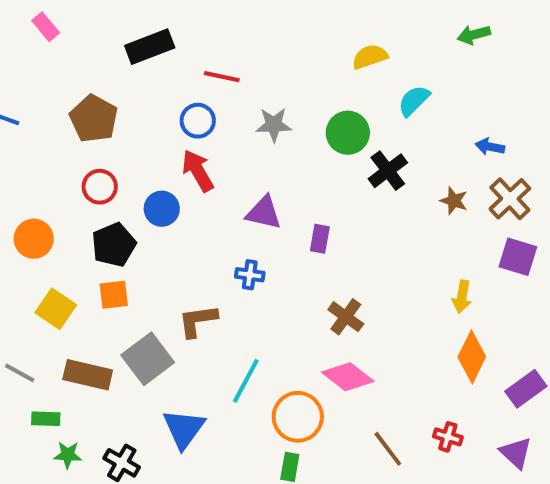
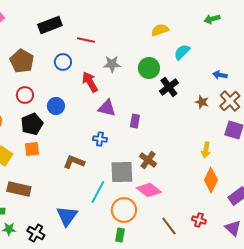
blue circle: (198, 121) -> (63, 62), moved
red arrow: (198, 171) -> (90, 82), moved
brown L-shape: (198, 321) -> (74, 162), turned 30
gray square: (148, 359) -> (122, 172), moved, turned 35

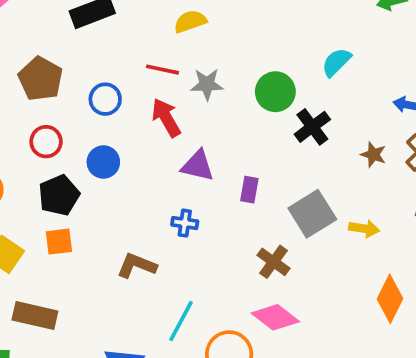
yellow semicircle: (160, 30) -> (190, 21), moved
red line: (86, 40) -> (163, 70), moved
blue circle: (63, 62) -> (105, 99), moved
yellow arrow: (206, 150) -> (364, 229), moved, turned -91
gray square: (122, 172) -> (312, 214), moved, turned -30

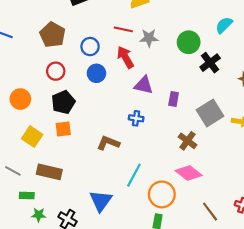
blue circle: (103, 162) -> (96, 73), moved

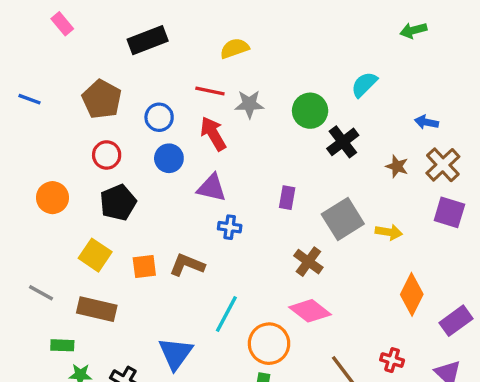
purple triangle: (144, 85) -> (212, 188), moved
orange square: (63, 129) -> (144, 267), moved
yellow square: (32, 137) -> (95, 255), moved
gray line: (13, 171) -> (41, 293), moved

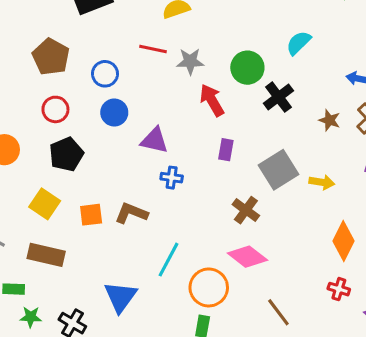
red arrow: (213, 134) -> (212, 100), moved
red cross: (392, 360) -> (339, 289), moved

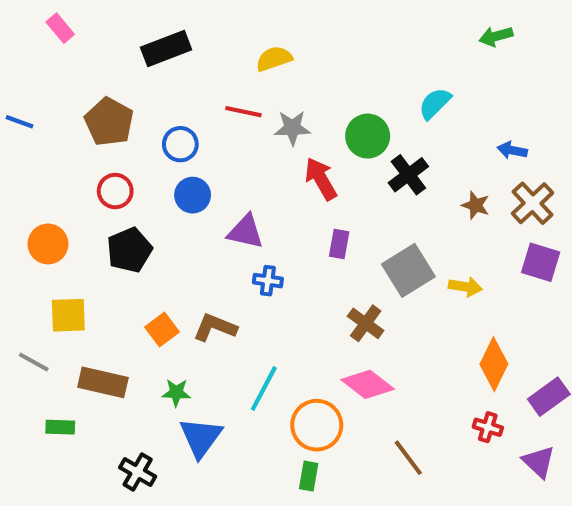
yellow square: (45, 204) -> (68, 315), moved, turned -36
orange square: (91, 215) -> (162, 329), turned -30
green star: (31, 317) -> (176, 393), moved

